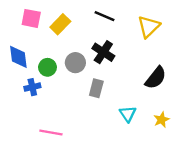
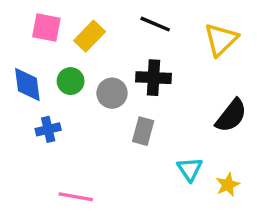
black cross: (103, 52) -> (153, 78), turned -30
green circle: (47, 67) -> (71, 81), moved
yellow star: (161, 120) -> (228, 185), moved

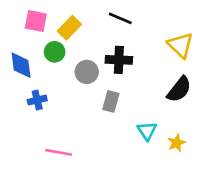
yellow triangle: (221, 40) -> (180, 45), moved, turned -32
green circle: (71, 81) -> (55, 52), moved

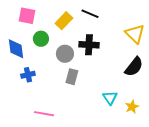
yellow rectangle: (69, 28) -> (64, 21), moved
gray rectangle: (111, 101) -> (72, 77), moved

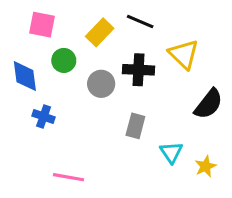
yellow triangle: (135, 34) -> (184, 54), moved
blue cross: (28, 75) -> (44, 117), turned 32
gray rectangle: (72, 77) -> (135, 126), moved

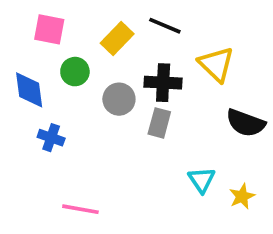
black semicircle: (209, 104) -> (246, 123), turned 72
gray rectangle: (135, 126) -> (159, 123), moved

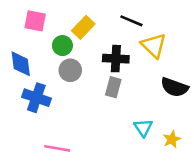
black line: (165, 26) -> (131, 21), moved
green circle: (75, 72) -> (62, 46), moved
gray circle: (119, 99) -> (70, 70), moved
blue cross: (51, 138) -> (36, 98), size x1.5

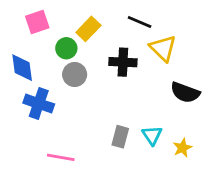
pink square: (35, 21) -> (37, 22), turned -30
gray rectangle: (113, 87) -> (120, 137), moved

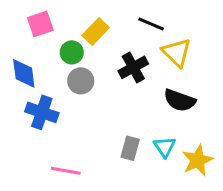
black cross: (123, 62) -> (133, 67), turned -32
black semicircle: (185, 92) -> (180, 100), moved
yellow star: (182, 148) -> (198, 160), size x1.5

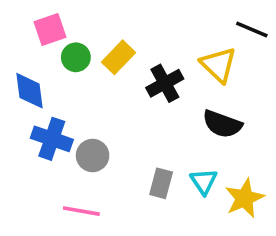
black line: (151, 24) -> (252, 30), moved
yellow rectangle: (96, 31) -> (118, 57), moved
green circle: (72, 52) -> (76, 57), moved
gray circle: (81, 81) -> (93, 156), moved

